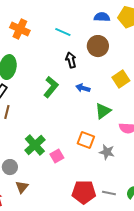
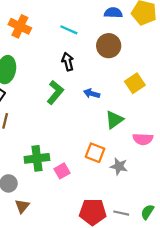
black arrow: (71, 60) -> (68, 62), moved
green cross: (35, 145) -> (37, 158), turned 35

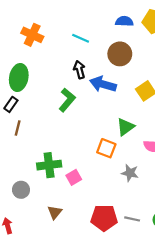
blue arrow: (92, 94) -> (103, 84), moved, size x1.6
orange square: (95, 153) -> (106, 148), moved
brown triangle: (22, 206) -> (55, 212), moved

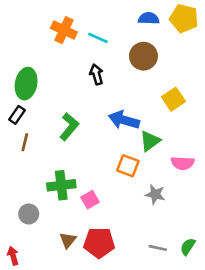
orange cross: (32, 35) -> (64, 30), moved
blue arrow: (103, 84) -> (124, 120), moved
green L-shape: (67, 100) -> (69, 127), moved
red pentagon: (104, 218) -> (99, 243), moved

